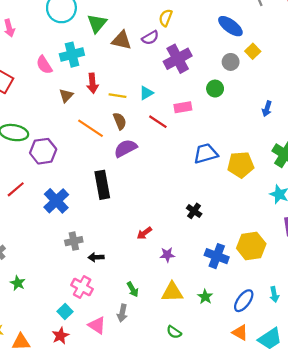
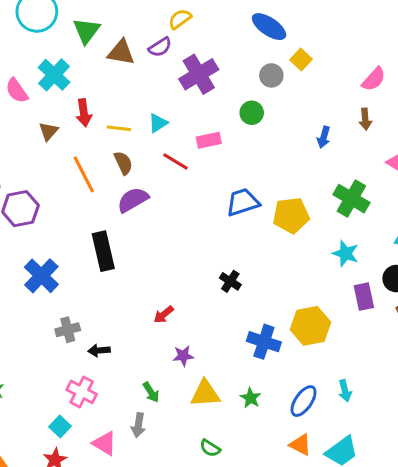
yellow semicircle: (166, 18) -> (180, 19), turned 35
cyan cross: (72, 55) -> (54, 75), turned -30
orange line: (90, 128) -> (84, 174), turned 32
purple star: (167, 255) -> (183, 356), moved

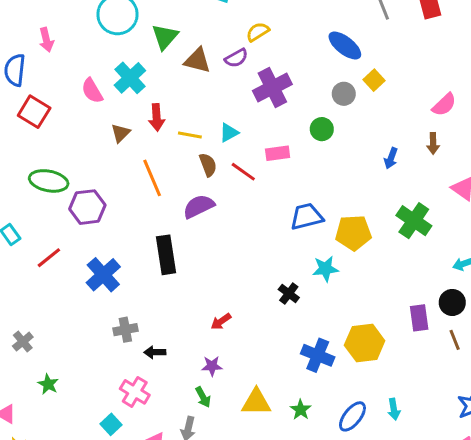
brown semicircle: (123, 163) -> (208, 165), moved
cyan star: (346, 254) -> (325, 269), moved, turned -30
purple star: (183, 356) -> (212, 366), moved

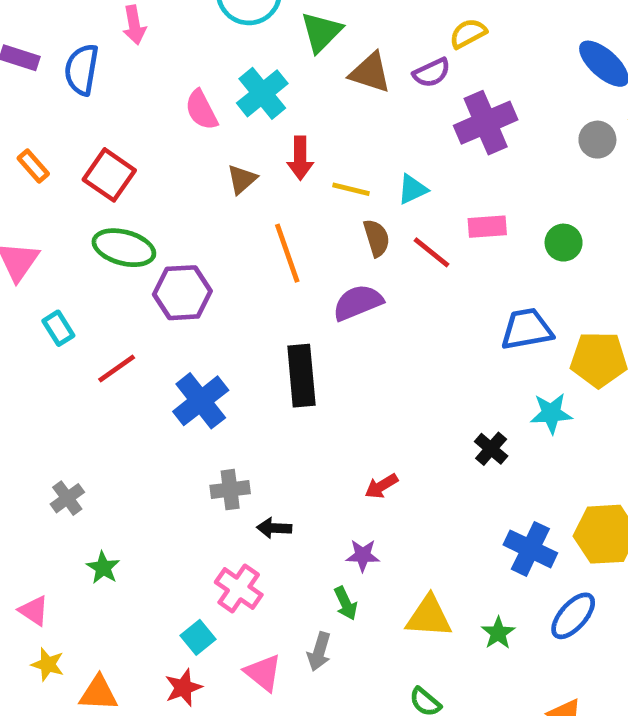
red square: (34, 112) -> (109, 175), moved
green circle: (322, 129) -> (564, 243), moved
blue ellipse: (352, 416) -> (573, 616), moved

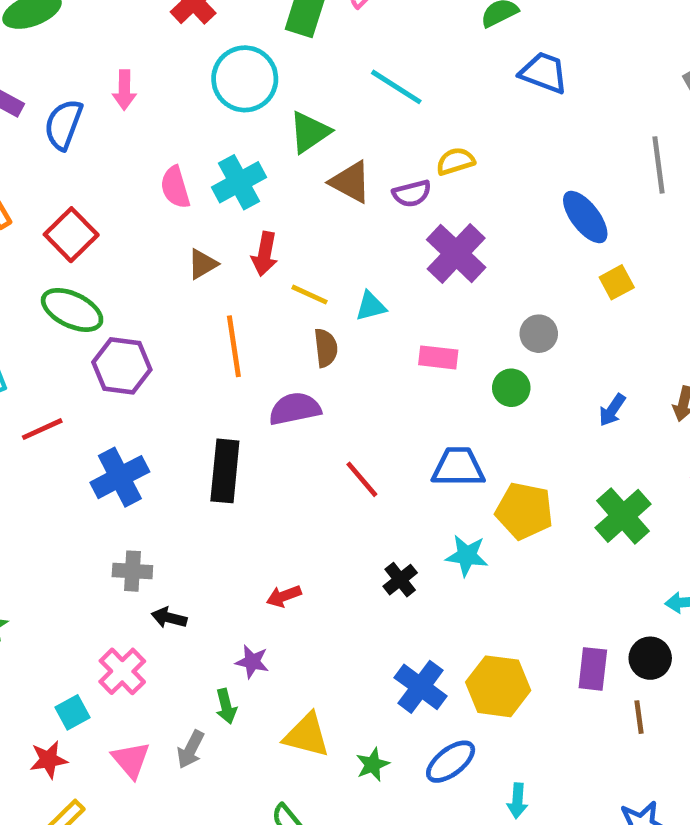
purple cross: (486, 123) -> (456, 253), turned -34
gray circle: (597, 140) -> (539, 334), moved
red line: (431, 252) -> (362, 479), moved

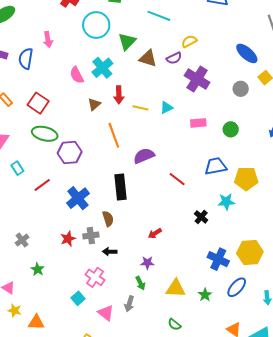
gray circle: (539, 334) -> (241, 89), moved
brown semicircle: (326, 348) -> (108, 219), moved
red star: (48, 760) -> (68, 239), moved

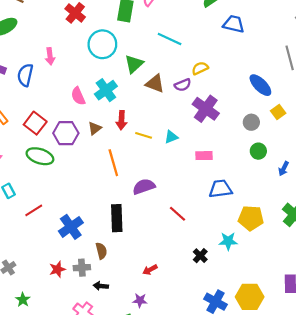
green circle: (231, 129) -> (258, 151), moved
purple hexagon: (70, 153) -> (66, 133), moved
blue trapezoid: (216, 166) -> (220, 189), moved

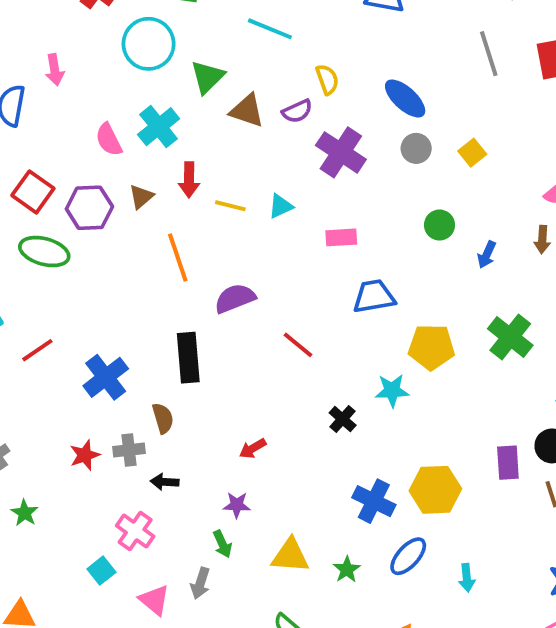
yellow semicircle: (200, 68) -> (327, 79), turned 98
blue ellipse: (260, 85) -> (405, 98), moved
gray circle: (251, 122) -> (416, 148), moved

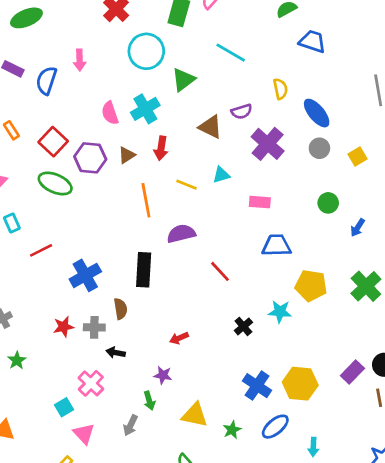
yellow semicircle: (327, 79) -> (280, 89), moved
brown triangle: (247, 111) -> (210, 127), moved
yellow line: (230, 206) -> (187, 185), moved
purple rectangle: (508, 463) -> (352, 372), turned 40
pink triangle: (154, 600) -> (84, 434), moved

